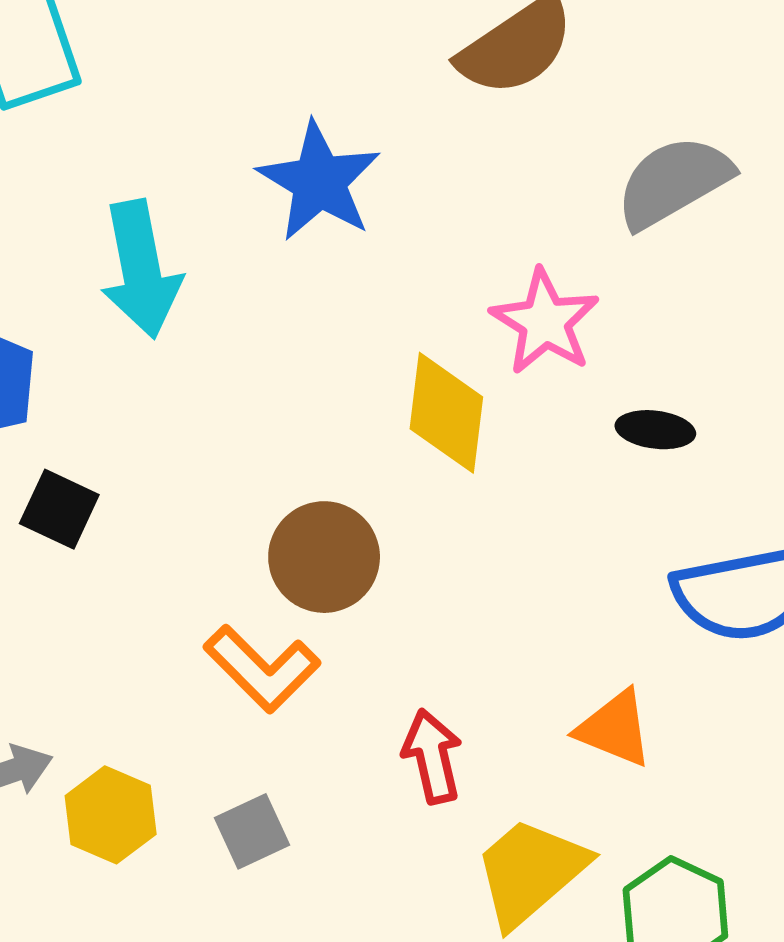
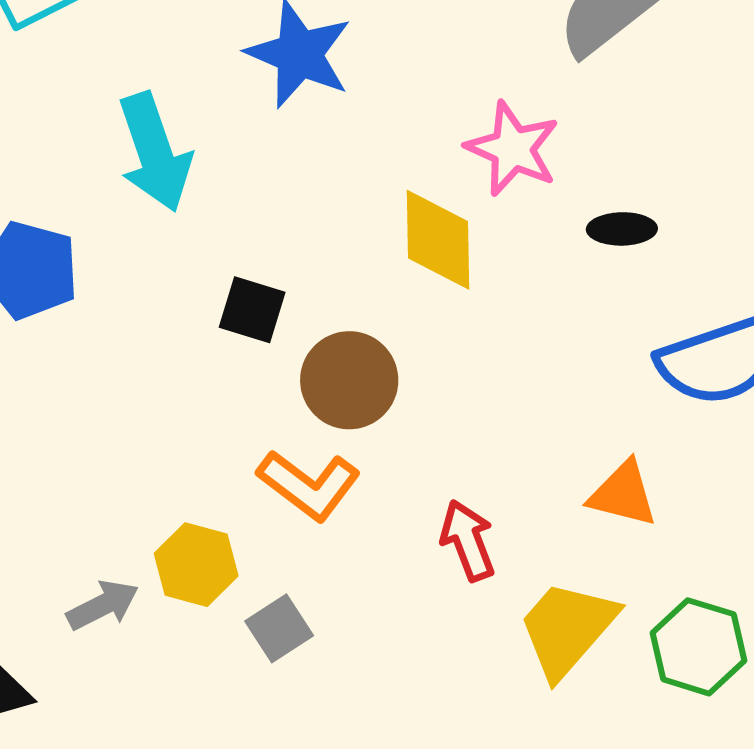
black square: (59, 509) -> (252, 310), moved
yellow hexagon: (111, 815) -> (196, 565), moved
gray square: (252, 831) -> (279, 628), moved

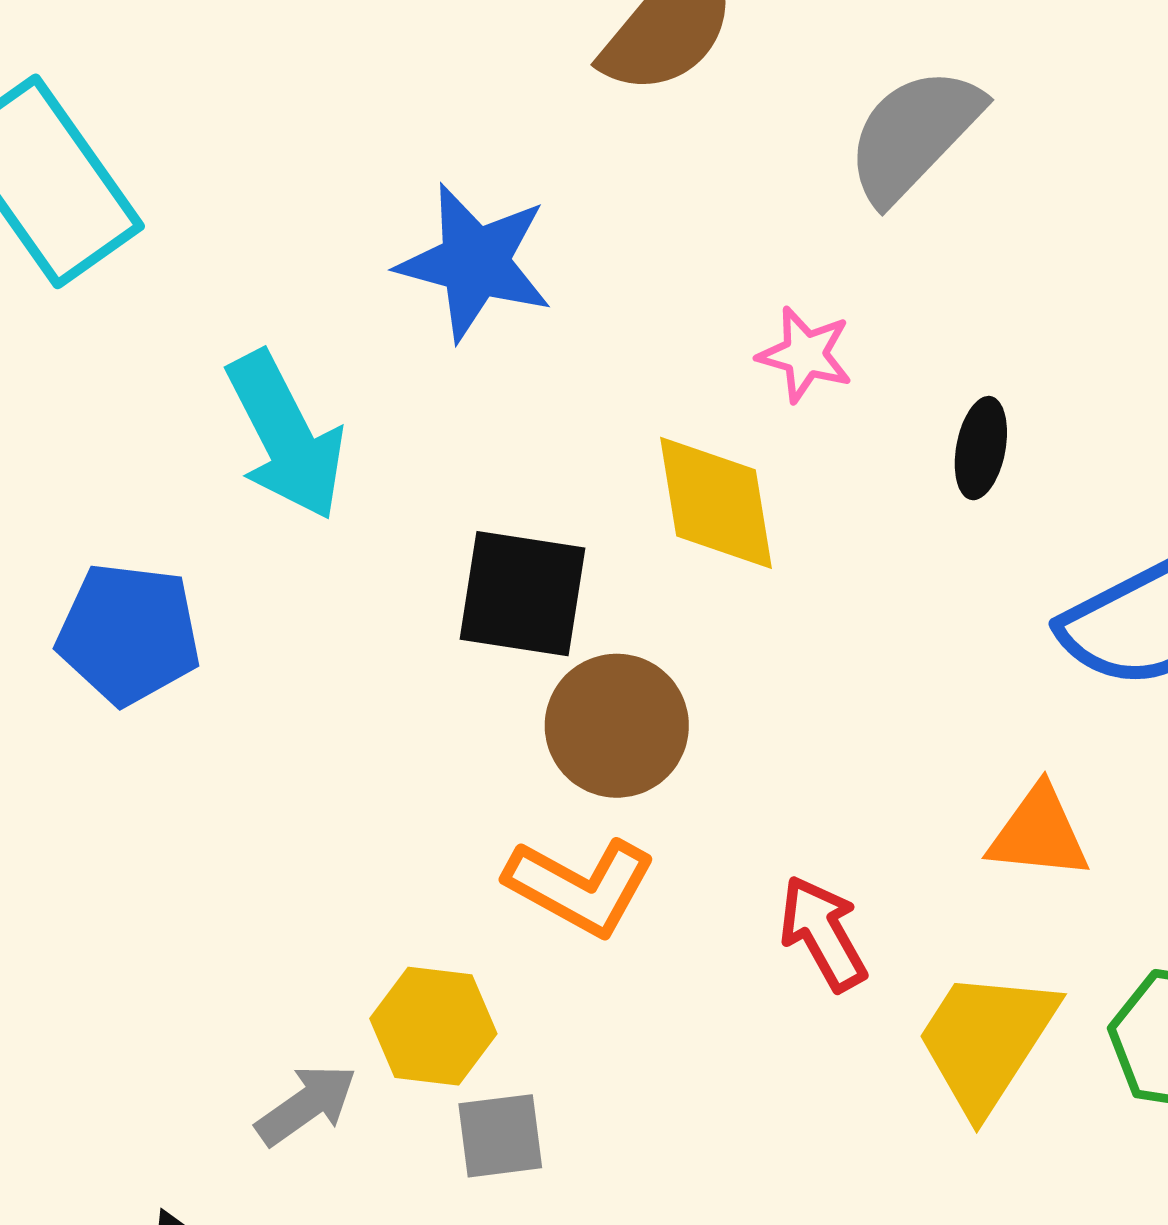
pink star: (513, 149) -> (805, 355), size x0.7
black ellipse: (622, 229) -> (981, 448), turned -70
black square: (252, 310) -> (523, 594), moved, size x1.4
gray square: (279, 628) -> (500, 1136), moved, turned 34

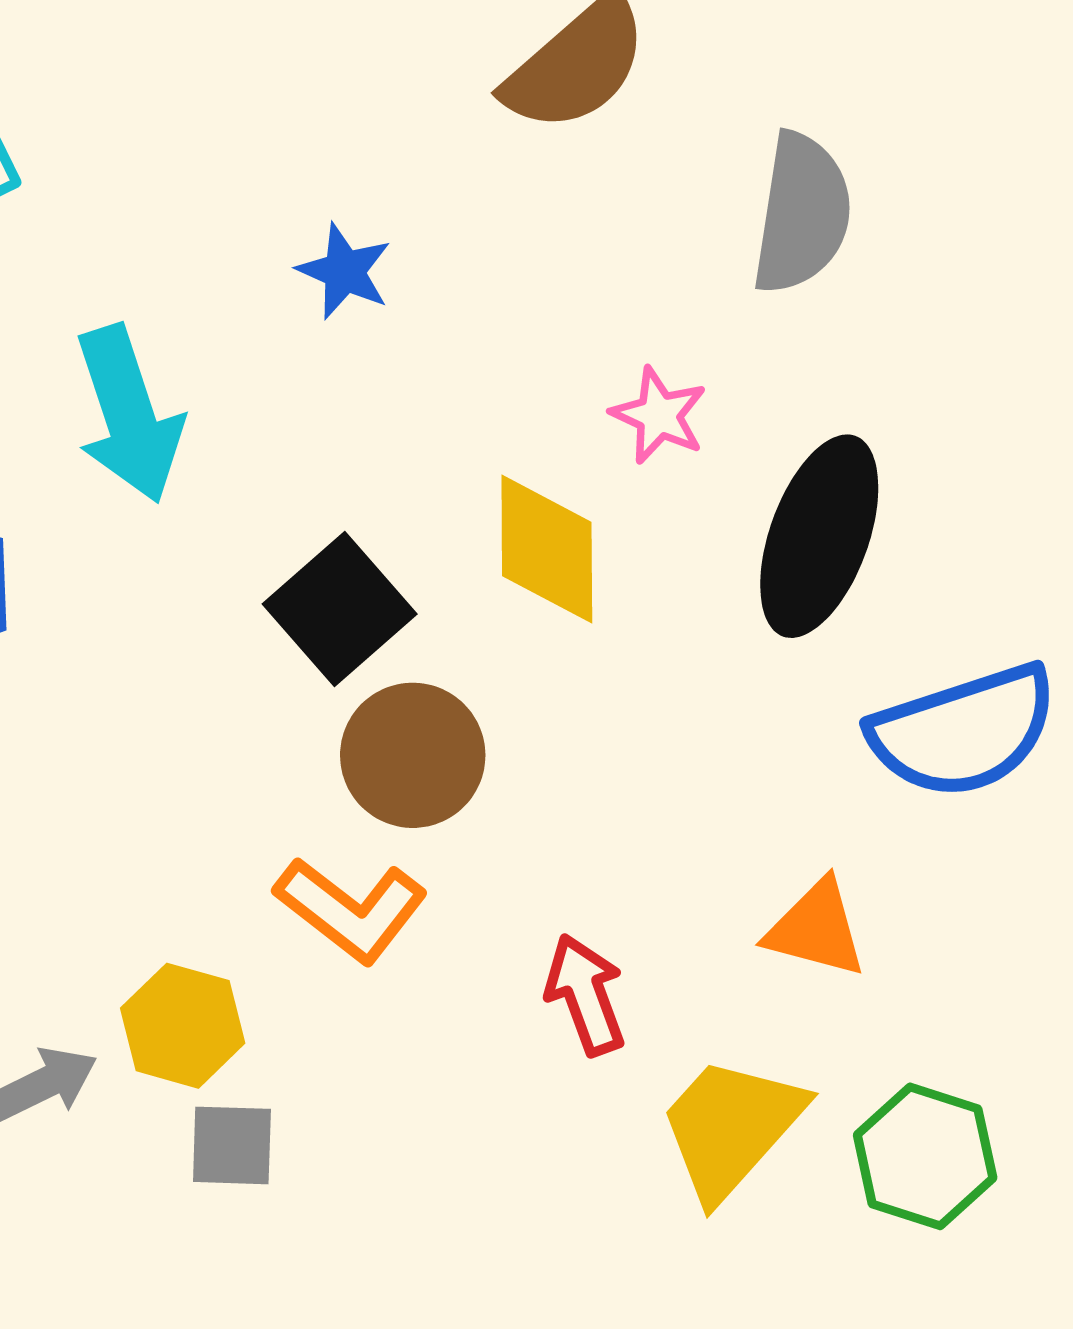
gray semicircle: (914, 135) -> (802, 213), turned 136
blue star: (475, 262) -> (344, 271), size x0.6
black ellipse: (981, 448) -> (819, 536), size x2.0
black square: (523, 594) -> (340, 609), turned 31

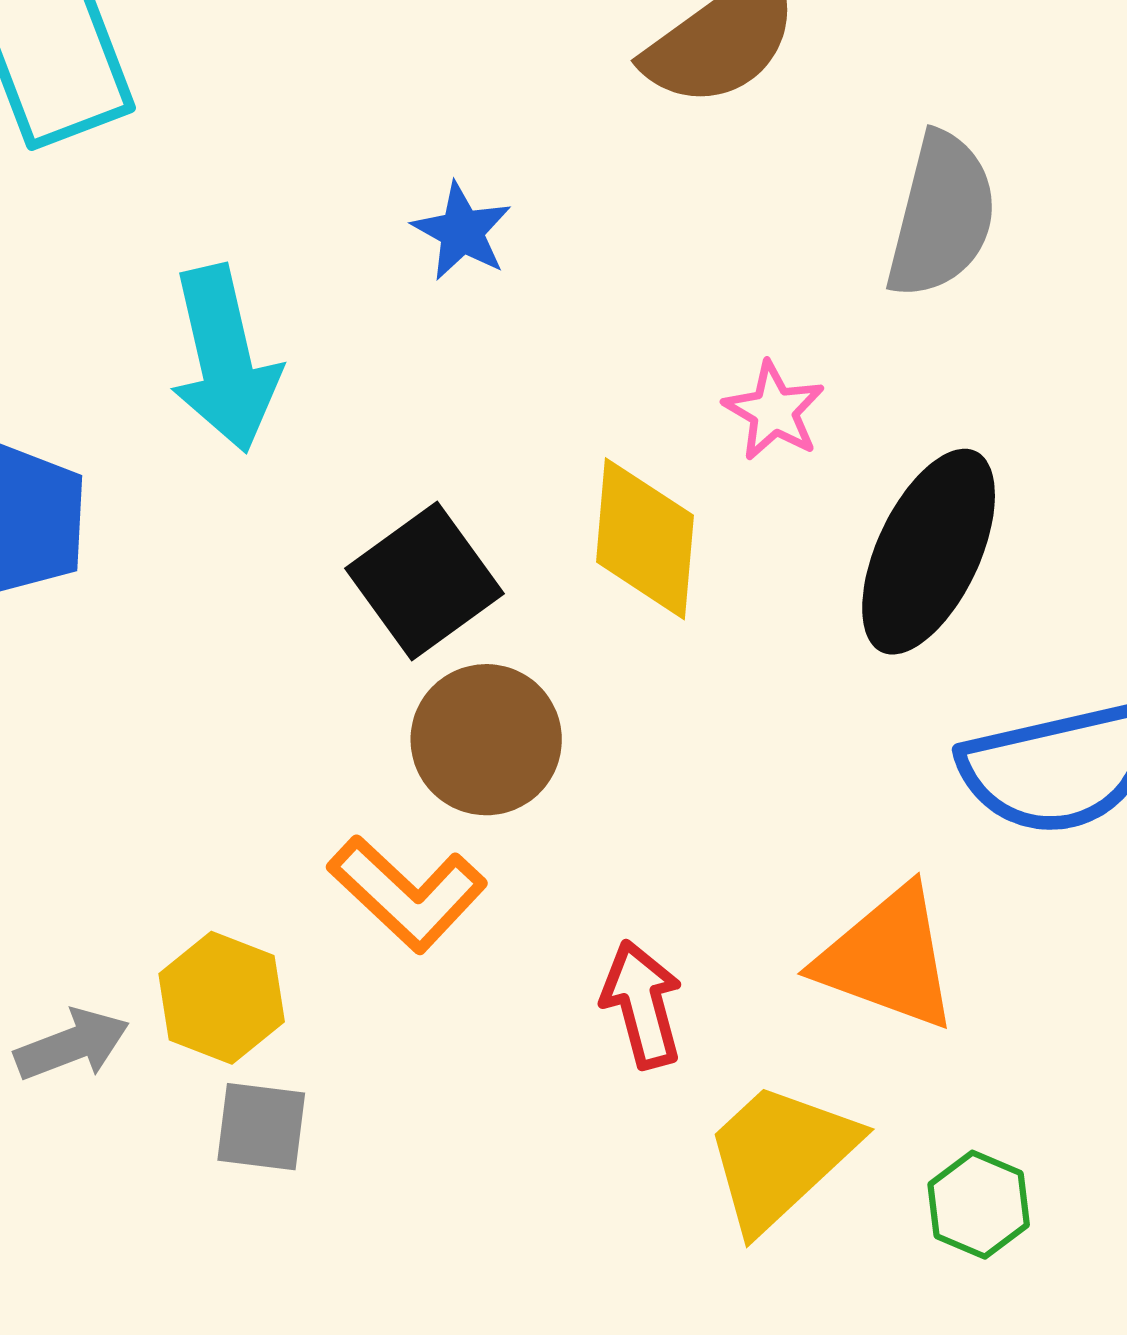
orange triangle: (816, 929) -> (888, 958), size x1.4
green hexagon: (925, 1156) -> (979, 1205), size x0.7

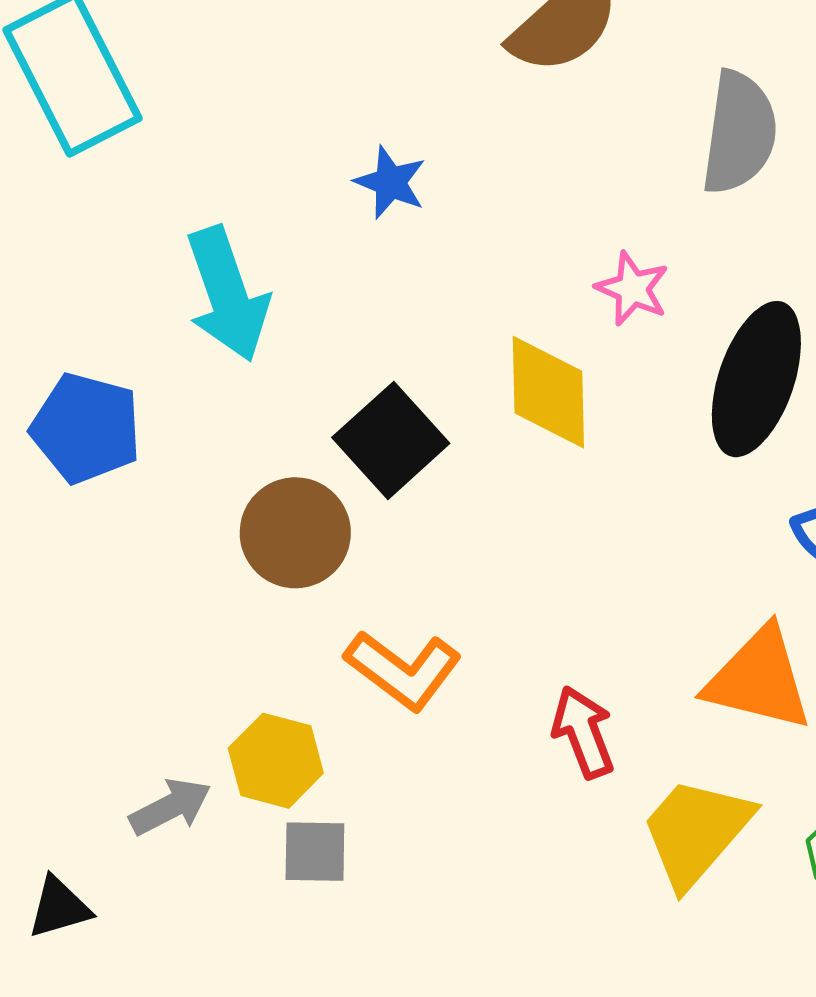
brown circle: (486, 740) -> (295, 533), moved

